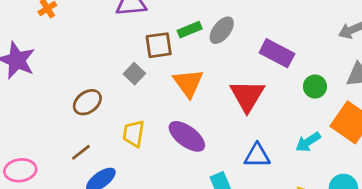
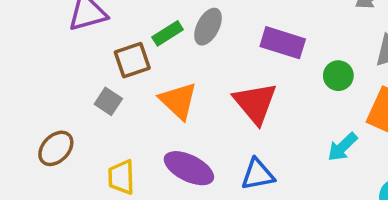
blue triangle: (257, 156) -> (258, 174), moved

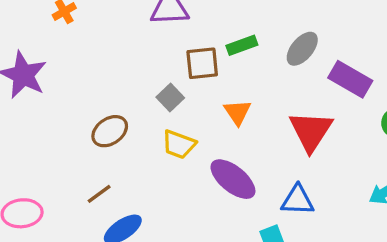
gray ellipse: (208, 27) -> (302, 49), moved
orange triangle: (178, 101) -> (237, 112), size x0.7
yellow trapezoid: (121, 177) -> (179, 144), moved, turned -81

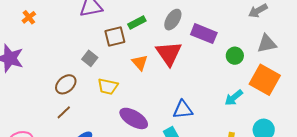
gray square: (170, 98) -> (90, 58), moved
red triangle: (311, 131) -> (169, 54), moved
purple ellipse: (233, 179) -> (134, 118), moved
brown line: (99, 194) -> (64, 112), moved

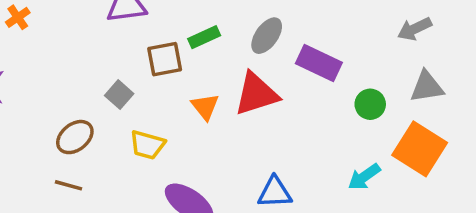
red triangle: (169, 54) -> (256, 94), turned 44
brown line: (64, 112) -> (69, 185), turned 56

